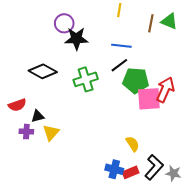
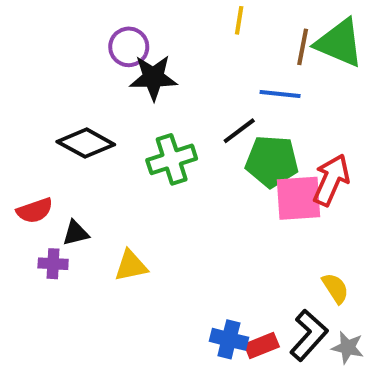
green triangle: (169, 21) -> (339, 43), size x1.5
blue line: (121, 46) -> (280, 94), moved
yellow triangle: (51, 133) -> (131, 266), moved, turned 36
yellow semicircle: (133, 144) -> (335, 288), moved

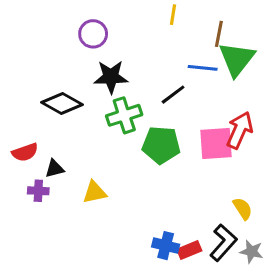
green triangle: (339, 43) -> (237, 59), moved, turned 45
black star: (153, 78) -> (111, 77), moved
green pentagon: (272, 161) -> (161, 145), moved

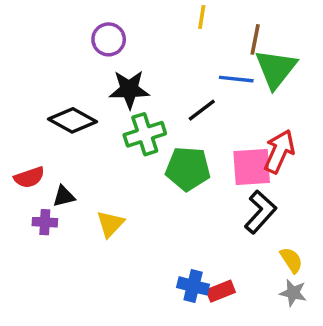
yellow triangle: (95, 192) -> (110, 224), turned -35
yellow semicircle: (243, 209) -> (291, 260), moved
black L-shape: (223, 243) -> (260, 212), moved

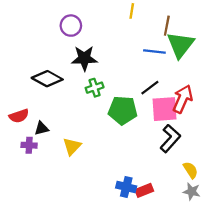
black line: (202, 110) -> (150, 88), moved
green cross: (145, 134) -> (95, 88), size x0.7

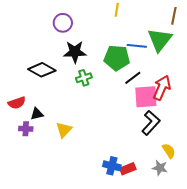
brown line: (167, 26) -> (174, 16), moved
green pentagon: (123, 110) -> (117, 58), moved
gray star: (192, 192) -> (160, 168), moved

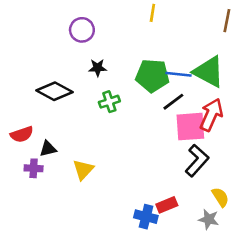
green triangle: (160, 40) -> (209, 72), moved, turned -40
blue line: (137, 46) -> (179, 74), moved
black star: (75, 52) -> (98, 68), size x0.6
red rectangle: (128, 169) -> (167, 205), moved

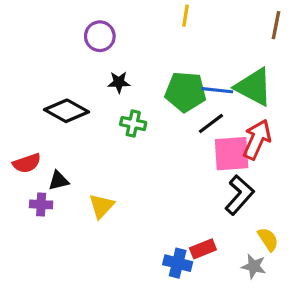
green cross: (109, 102) -> (133, 124), turned 30

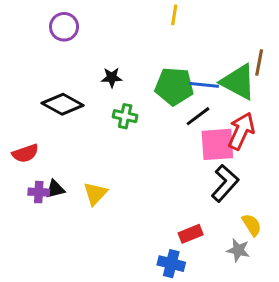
brown line: (276, 25) -> (259, 63), moved
purple circle: (100, 36) -> (64, 27), moved
black triangle: (59, 181) -> (55, 189), moved
blue cross: (178, 263) -> (171, 264), moved

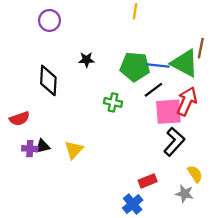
black diamond: (63, 104) -> (48, 80), turned 64
green cross: (125, 116) -> (113, 102), moved
blue cross: (171, 264) -> (133, 204), turned 36

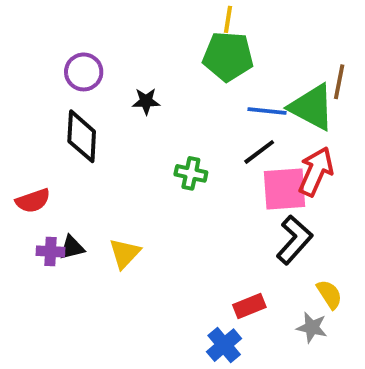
purple circle: (49, 20) -> (84, 72), moved
green pentagon: (135, 67) -> (228, 56), moved

